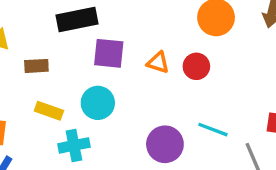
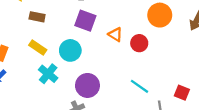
purple circle: (165, 144) -> (87, 85), moved
cyan cross: (74, 145) -> (48, 74), turned 36

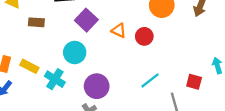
purple square: (85, 21) -> (86, 20), turned 30
yellow rectangle: (38, 48) -> (29, 66), moved
cyan line: (140, 86) -> (150, 80), turned -66

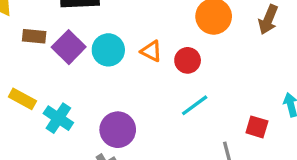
purple square: (86, 20) -> (69, 47), moved
cyan circle: (75, 52) -> (108, 50), moved
cyan line: (150, 80) -> (195, 105), moved

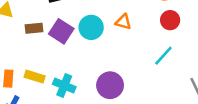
red circle: (188, 60) -> (170, 20), moved

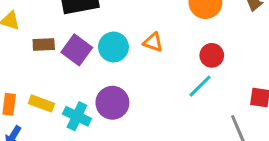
red circle: (170, 20) -> (212, 55), moved
purple circle: (110, 85) -> (112, 103), moved

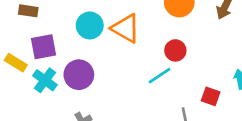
orange triangle: (153, 42) -> (126, 28), size x1.6
purple square: (77, 50) -> (43, 47), moved, turned 32

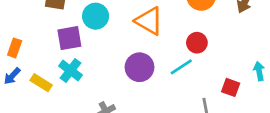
cyan circle: (90, 25) -> (96, 16), moved
yellow rectangle: (16, 63) -> (41, 83), moved
purple circle: (79, 75) -> (139, 67), moved

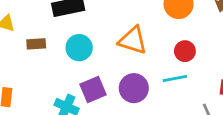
purple square: (69, 38) -> (93, 90), moved
cyan line: (181, 67) -> (175, 78), turned 35

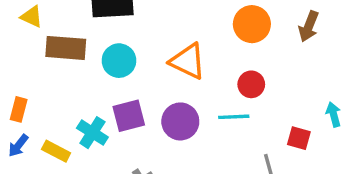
brown rectangle: (36, 44) -> (66, 48), size x1.6

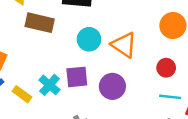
cyan circle: (119, 61) -> (89, 39), moved
cyan line: (234, 117) -> (170, 97), moved

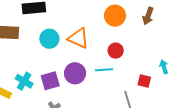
purple square: (77, 77) -> (50, 81), moved
cyan line: (170, 97) -> (104, 70), moved

